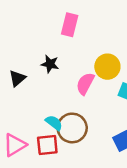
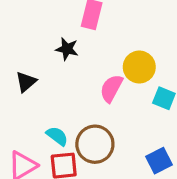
black star: (50, 64) -> (67, 49), moved
cyan semicircle: (54, 123) -> (57, 136), moved

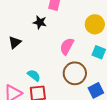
yellow circle: (139, 67) -> (95, 24), moved
brown circle: (95, 144) -> (75, 73), moved

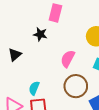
cyan semicircle: (34, 75) -> (34, 88), turned -104

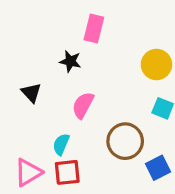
black triangle: (15, 55) -> (31, 93), turned -32
pink semicircle: (68, 59) -> (83, 105), moved

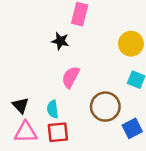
black triangle: (31, 93) -> (21, 105), moved
cyan semicircle: (61, 144) -> (53, 109), turned -30
pink triangle: (28, 172) -> (26, 132), turned 30

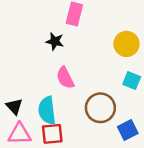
pink semicircle: (71, 77) -> (65, 78), turned -55
cyan semicircle: (53, 109) -> (47, 110), size x1.5

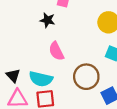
cyan semicircle: (47, 110) -> (41, 79), turned -70

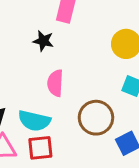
pink semicircle: (56, 51) -> (55, 83), turned 30

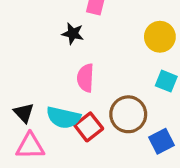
red square: (40, 148) -> (89, 127), moved, turned -32

